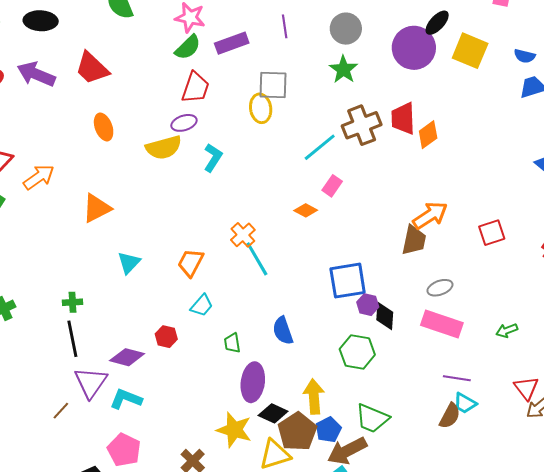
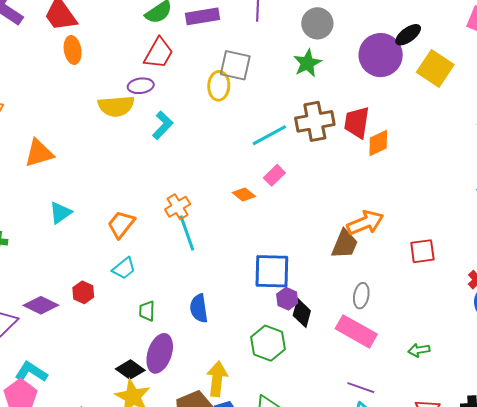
orange ellipse: (104, 127) -> (73, 50), moved
gray ellipse: (440, 288) -> (361, 296), turned -70
cyan L-shape: (126, 399) -> (31, 372), moved
black diamond: (273, 413) -> (130, 370), moved

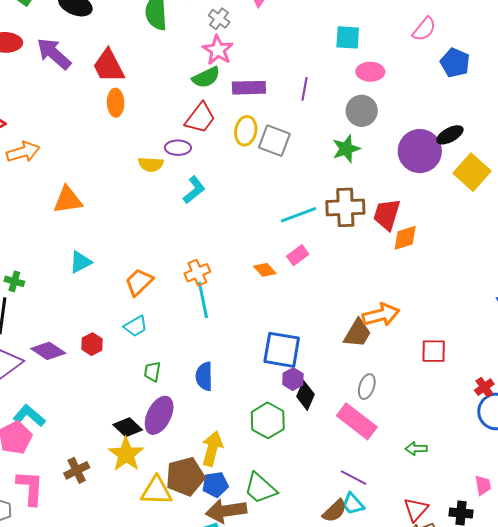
yellow ellipse: (219, 86) -> (246, 131), moved
yellow semicircle: (116, 106) -> (151, 164), size x0.7

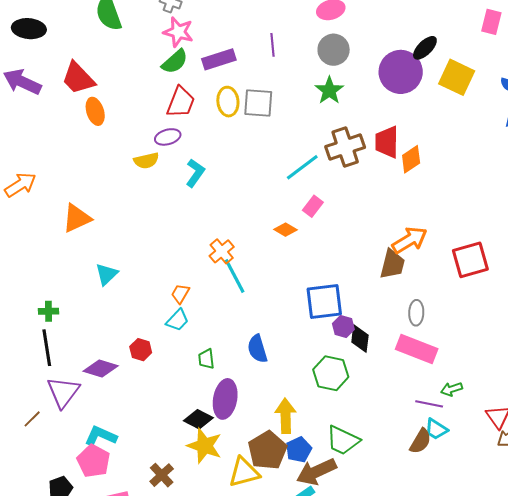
orange trapezoid: (139, 282) -> (180, 294), moved, size x0.7
red square: (434, 351) -> (470, 260), size x1.4
green arrow: (416, 449) -> (452, 389), moved

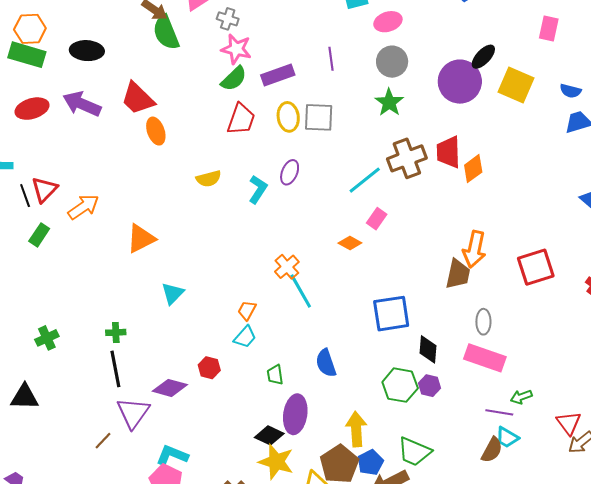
purple ellipse: (168, 137) -> (290, 172), moved, turned -50
orange arrow: (410, 240) -> (474, 249), turned 135
purple hexagon: (343, 326) -> (429, 386), moved

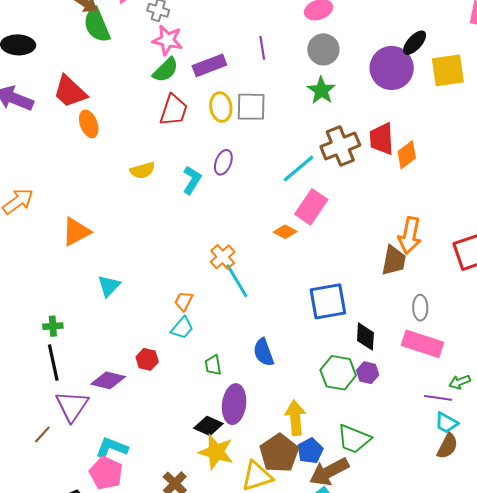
yellow square: (516, 85) -> (448, 70), turned -30
pink rectangle: (377, 219) -> (311, 207), size x1.6
brown semicircle: (492, 450) -> (447, 446), moved

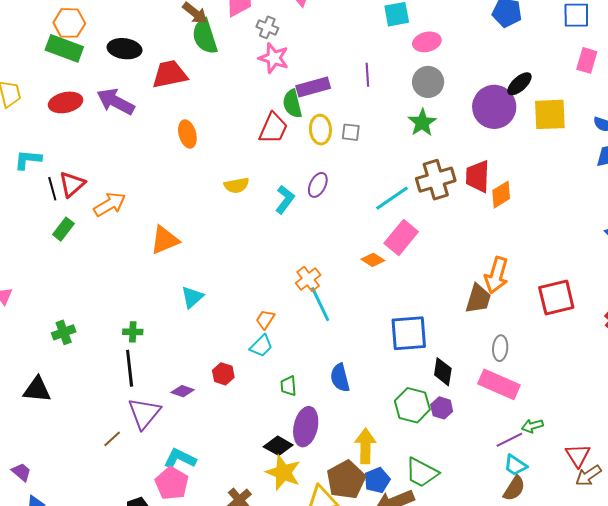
green semicircle: (166, 70) -> (292, 104), moved, turned 116
red trapezoid: (70, 92) -> (170, 74), moved, turned 120
gray square: (251, 107) -> (351, 132), size x0.6
purple diamond: (108, 380) -> (183, 391), size x0.7
purple line: (438, 398) -> (509, 440), turned -40

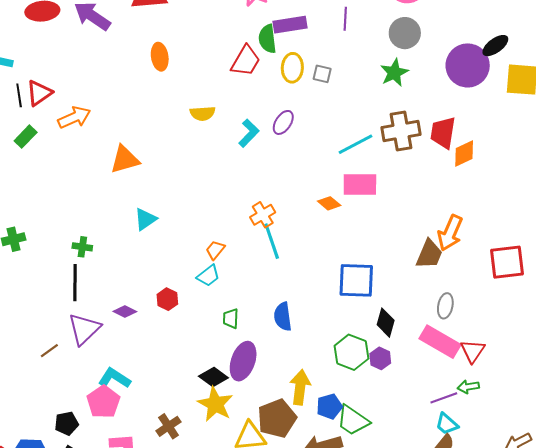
pink rectangle: (401, 238) -> (360, 184), turned 44
red triangle: (578, 455) -> (473, 351), moved
blue pentagon: (377, 480) -> (329, 406), moved

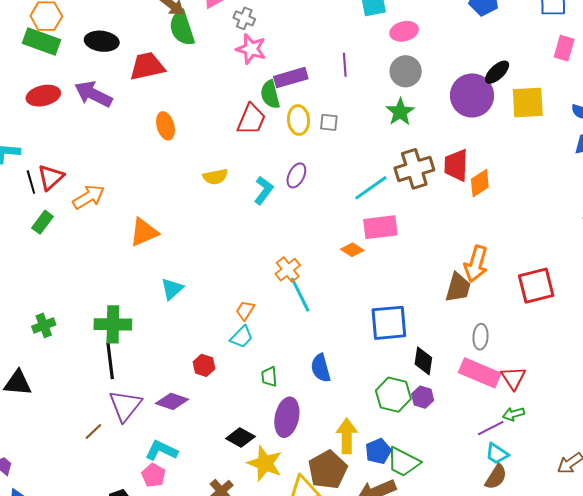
green cross: (82, 247) -> (113, 324), size x1.8
purple diamond: (125, 312) -> (172, 401), moved, size x1.4
black diamond: (213, 377) -> (240, 437), moved
pink pentagon: (103, 402) -> (154, 475), size x0.7

